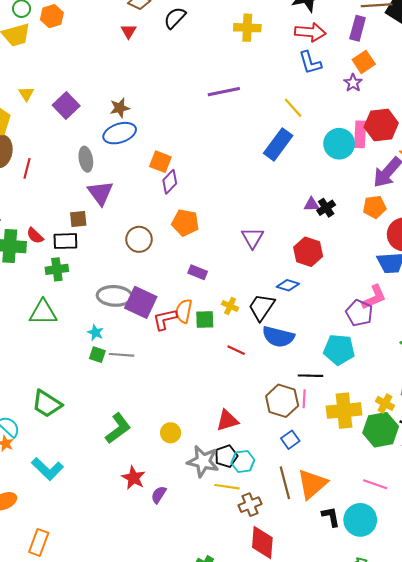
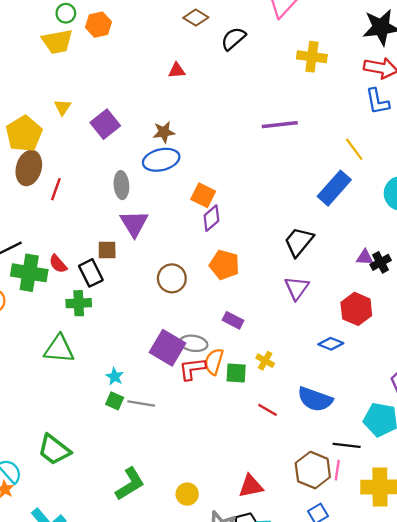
red triangle: (129, 31) -> (177, 70), moved, turned 49
black rectangle: (65, 241) -> (91, 273), turned 60
gray ellipse: (115, 296) -> (194, 343), moved, size x0.7
black trapezoid: (262, 307) -> (299, 242), moved

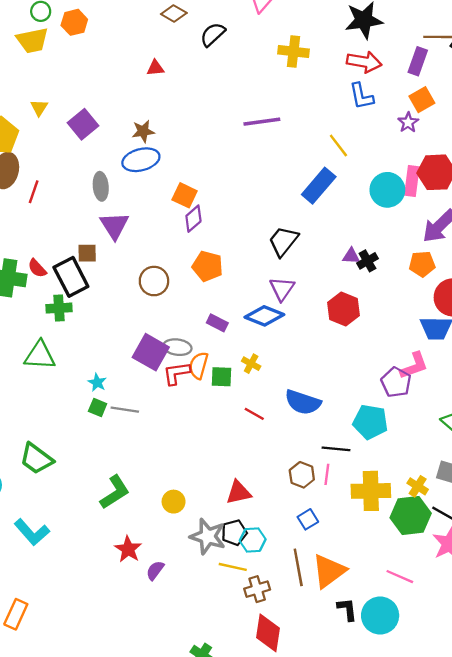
black rectangle: (91, 273) -> (71, 277), size x1.4
blue diamond: (331, 344) -> (264, 316), moved, size x1.5
brown hexagon: (313, 470) -> (302, 475), size x0.7

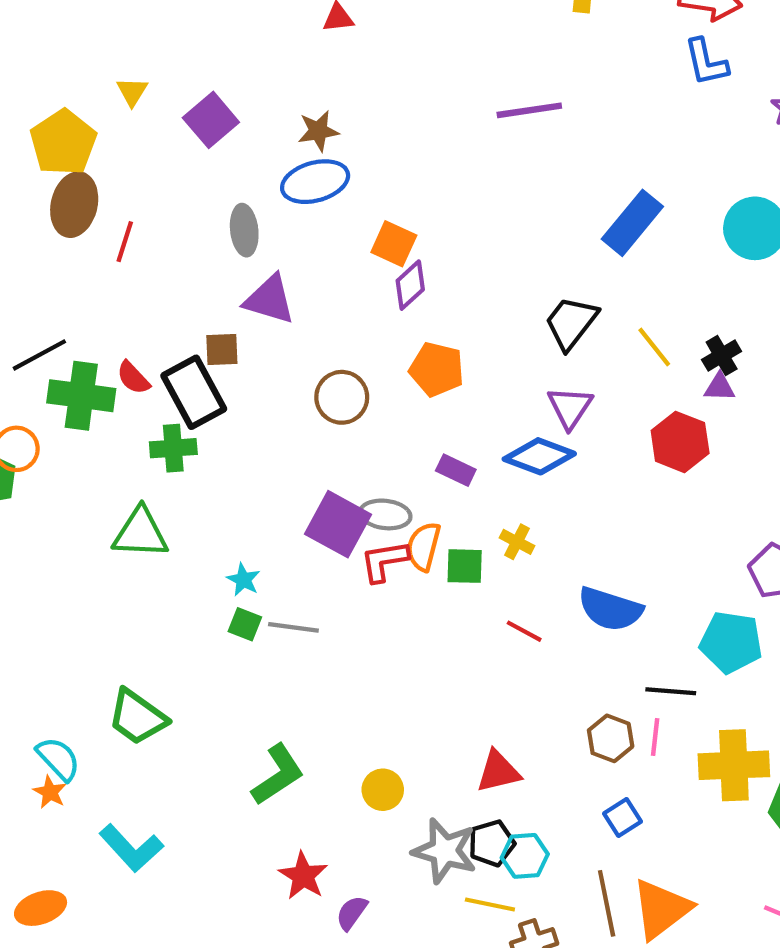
yellow line: (338, 146) -> (654, 347), moved
purple triangle: (114, 226) -> (270, 300), turned -40
purple triangle: (351, 256) -> (720, 387), moved

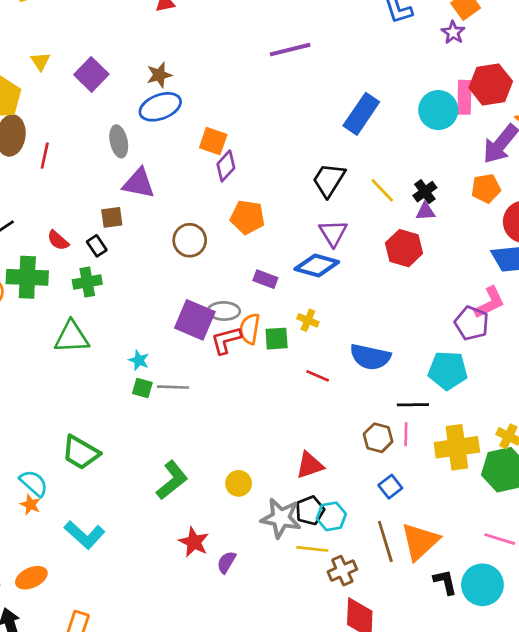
black rectangle: (194, 392) -> (97, 246), size x0.5
green cross: (81, 396) -> (27, 277), moved

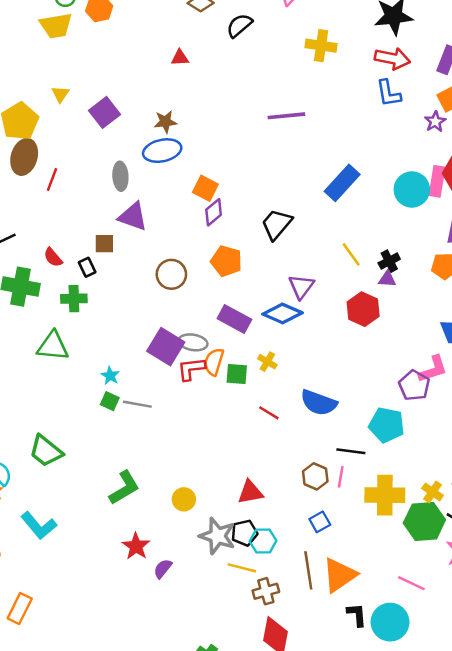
black trapezoid: (329, 180) -> (277, 224), moved
purple rectangle: (265, 279) -> (234, 319), size x1.5

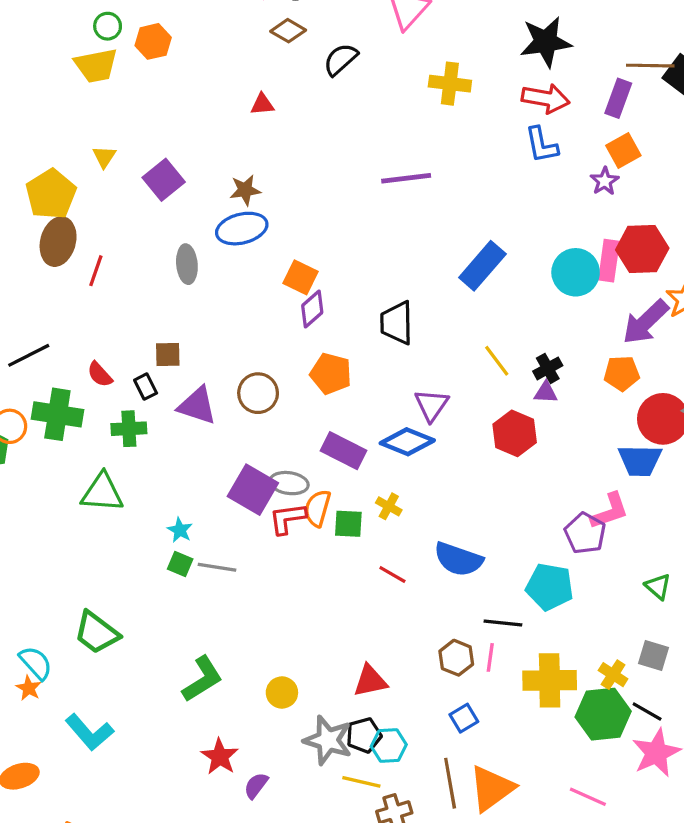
purple triangle: (133, 217) -> (197, 406), moved
black trapezoid: (277, 224) -> (397, 323), turned -40

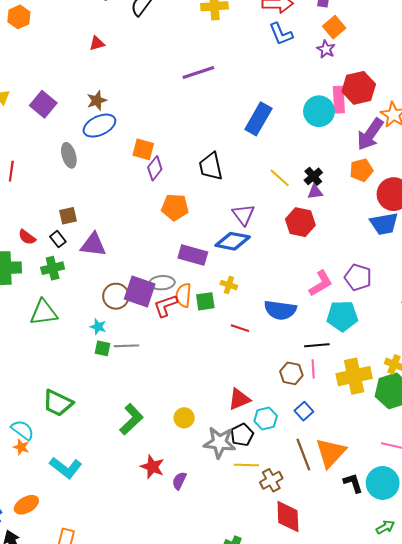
brown circle: (258, 393) -> (116, 296), moved
pink L-shape: (610, 511) -> (321, 283), moved
cyan hexagon: (389, 745) -> (266, 418), moved

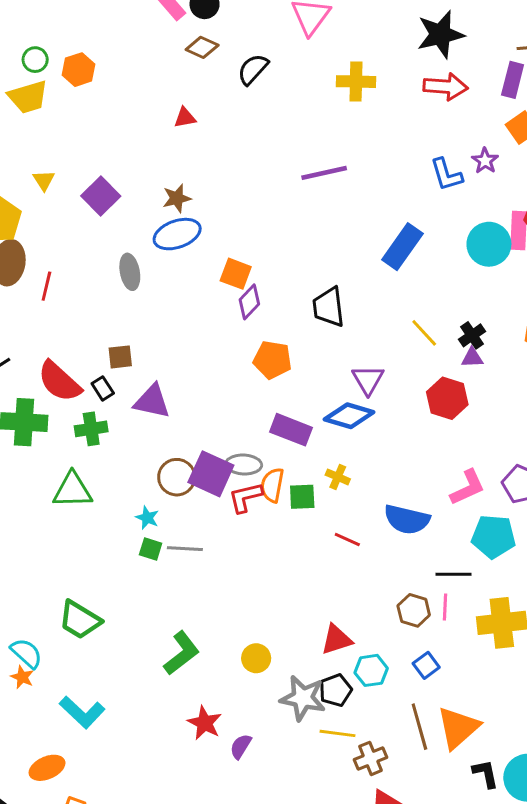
blue L-shape: (281, 34) -> (446, 175), moved
purple star: (326, 49) -> (485, 161), moved
red semicircle: (27, 237) -> (59, 381), size x1.8
orange ellipse: (26, 505) -> (47, 768), moved

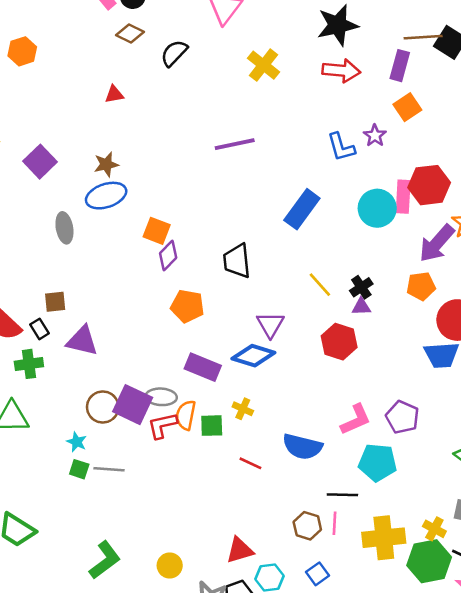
yellow cross: (356, 82) -> (264, 65), turned 36

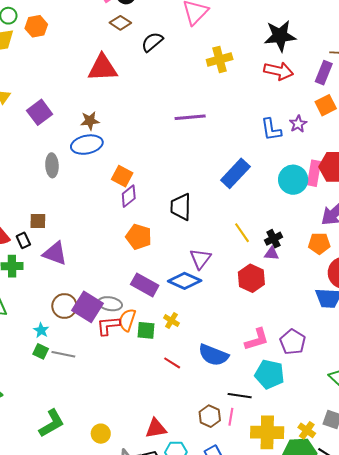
yellow cross: (264, 65) -> (220, 59), turned 30
red triangle: (114, 94) -> (103, 68), size x2.0

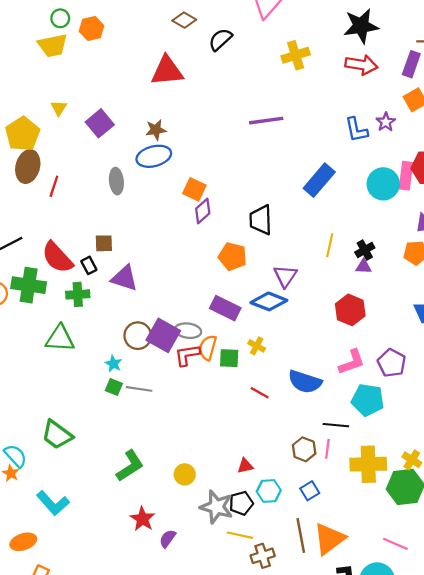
yellow line: (242, 233) -> (330, 245), turned 50
orange pentagon: (139, 237) -> (232, 257), moved
red hexagon: (251, 278) -> (350, 310), moved
red triangle: (156, 428) -> (245, 466), size x0.7

